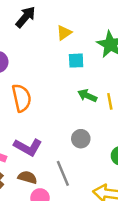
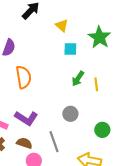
yellow triangle: (64, 33) -> (62, 25), turned -48
green arrow: (87, 96) -> (78, 79), turned -84

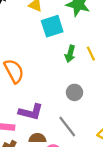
cyan square: (70, 49) -> (52, 26), size x1.5

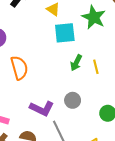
purple L-shape: (31, 112) -> (42, 109), moved

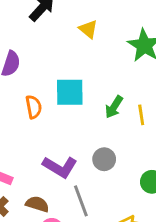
cyan square: (65, 33) -> (70, 92), moved
orange semicircle: (19, 68) -> (34, 107), size x0.7

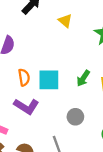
cyan square: (70, 92) -> (49, 80), moved
purple L-shape: (60, 167) -> (26, 106), moved

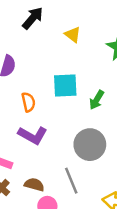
cyan square: (49, 80) -> (65, 85), moved
gray circle: (75, 117) -> (90, 145), size x1.6

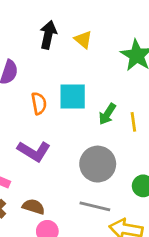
black arrow: (33, 18) -> (48, 35), moved, turned -30
orange semicircle: (28, 102) -> (39, 103), moved
gray line: (71, 181) -> (95, 206), moved, turned -56

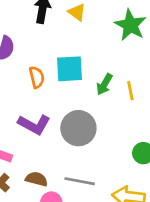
gray circle: (98, 164) -> (78, 128), moved
gray line: (95, 206) -> (80, 181), moved

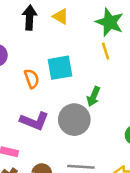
green arrow: (104, 84) -> (93, 96), moved
yellow line: (130, 91) -> (106, 51), moved

